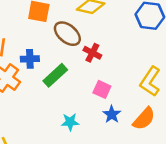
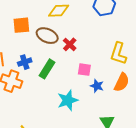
red cross: (92, 53) -> (70, 44), turned 32
cyan star: (70, 122) -> (68, 100), size x1.5

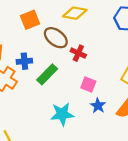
orange square: (21, 25) -> (30, 20), turned -30
red cross: (70, 44) -> (78, 53), turned -32

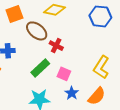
green rectangle: (47, 74) -> (40, 68), moved

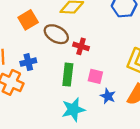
green rectangle: (40, 68) -> (68, 75), turned -30

